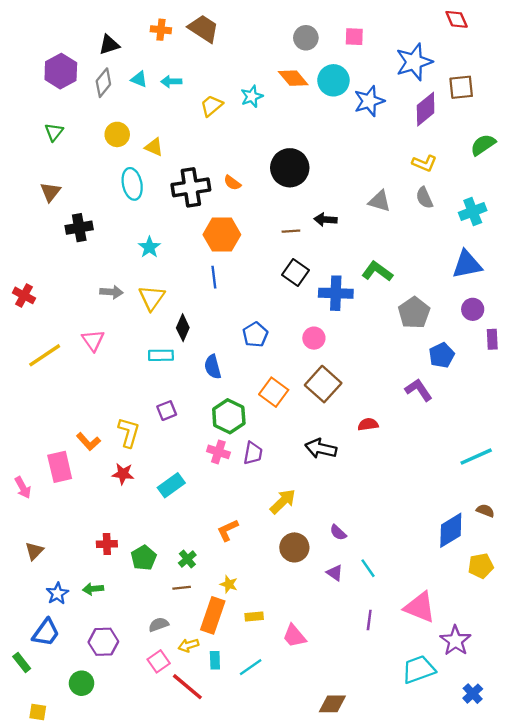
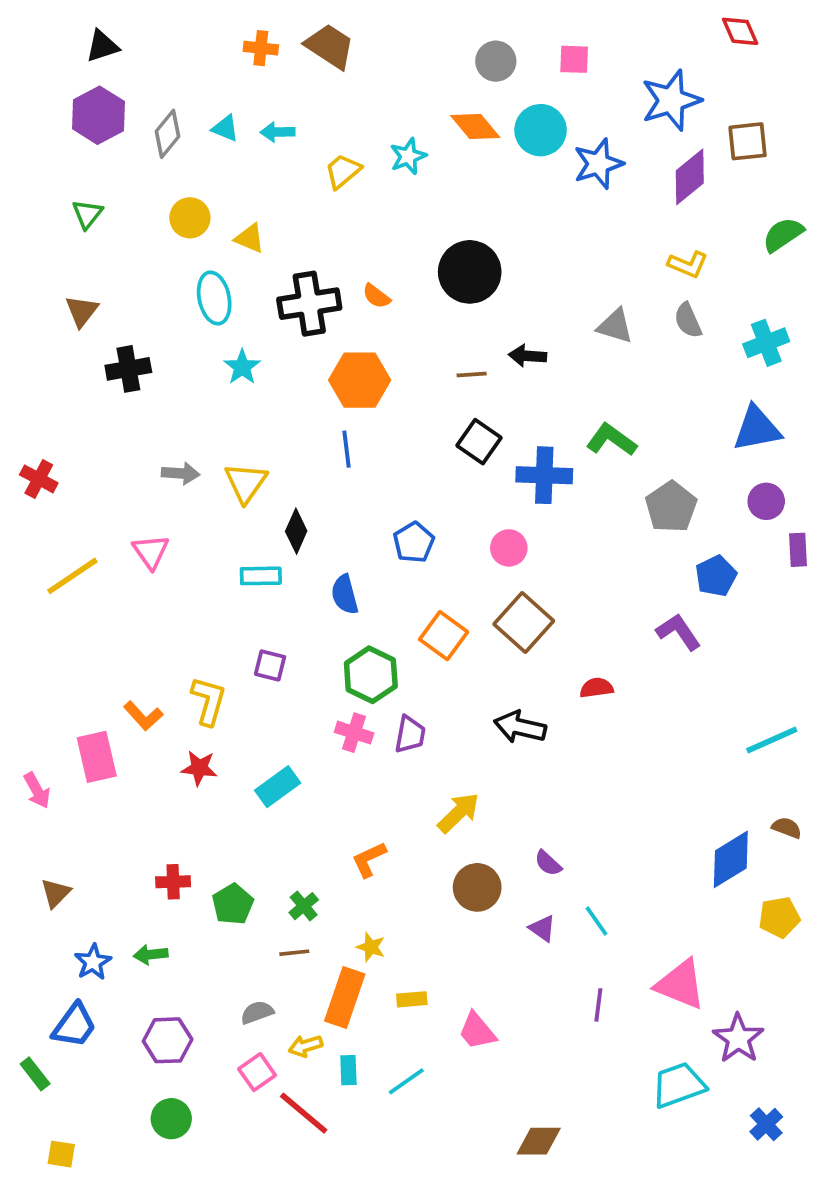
black triangle: (109, 45) -> (102, 46), moved
cyan star: (149, 247) -> (242, 367), moved
purple square: (167, 411) -> (270, 665), turned 36
green circle: (82, 683) -> (171, 1119), moved

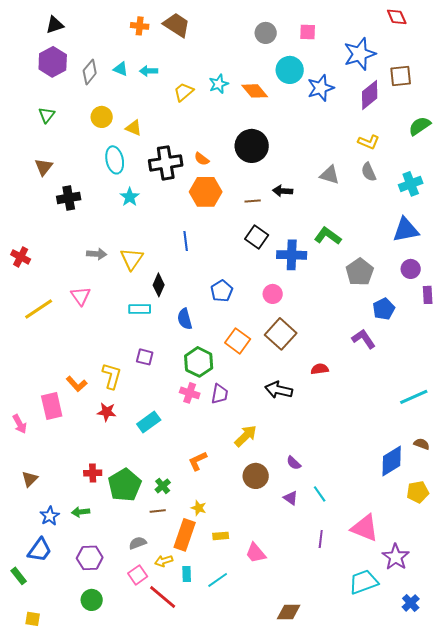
orange diamond: (475, 126) -> (255, 91), moved
orange hexagon: (360, 380) -> (206, 192), moved
green pentagon: (233, 904) -> (125, 485), size x1.5

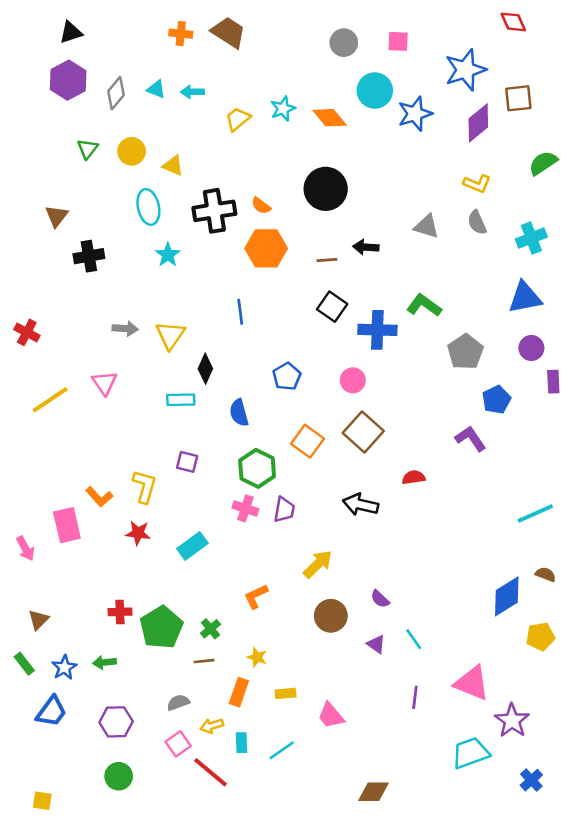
green triangle: (47, 115) -> (88, 149), moved
orange rectangle: (185, 535) -> (239, 692), size x0.7
green rectangle: (19, 576) -> (24, 664), moved

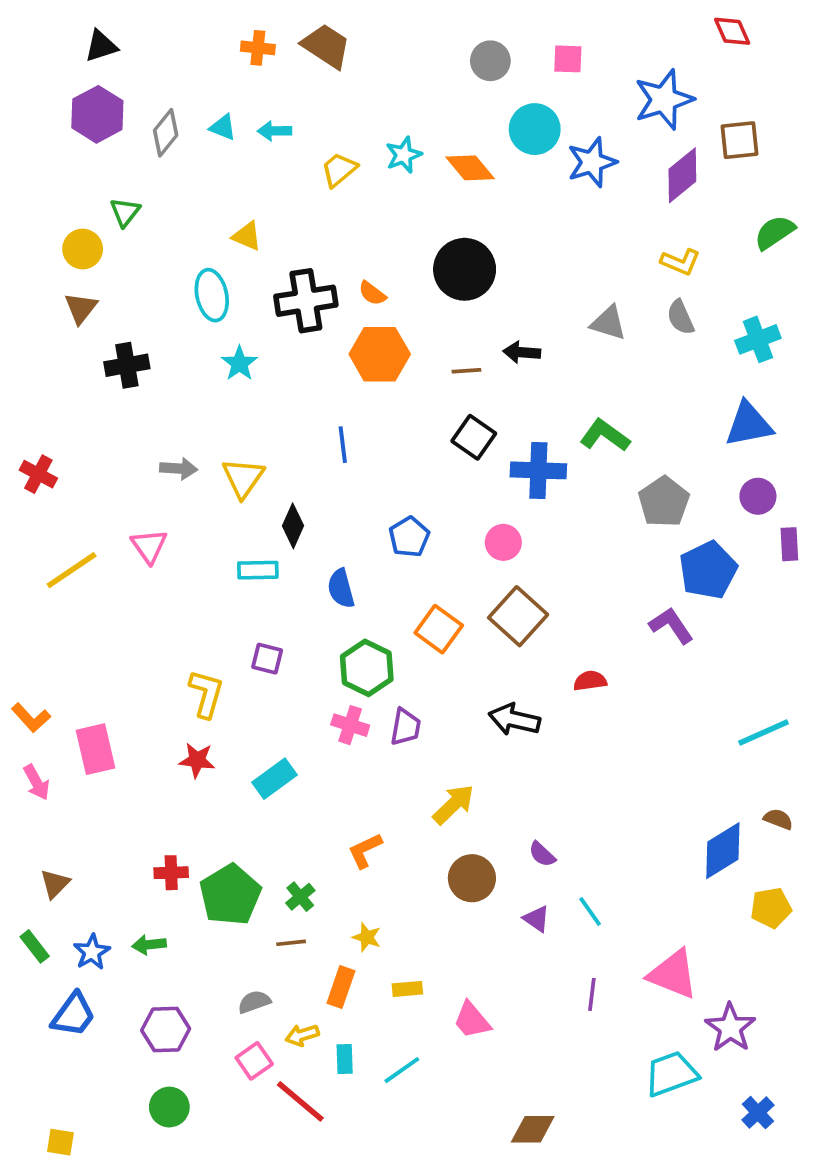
yellow circle: (132, 151) -> (83, 249), moved
blue pentagon: (496, 400) -> (708, 570), size x1.4
orange L-shape: (99, 497) -> (31, 718), moved

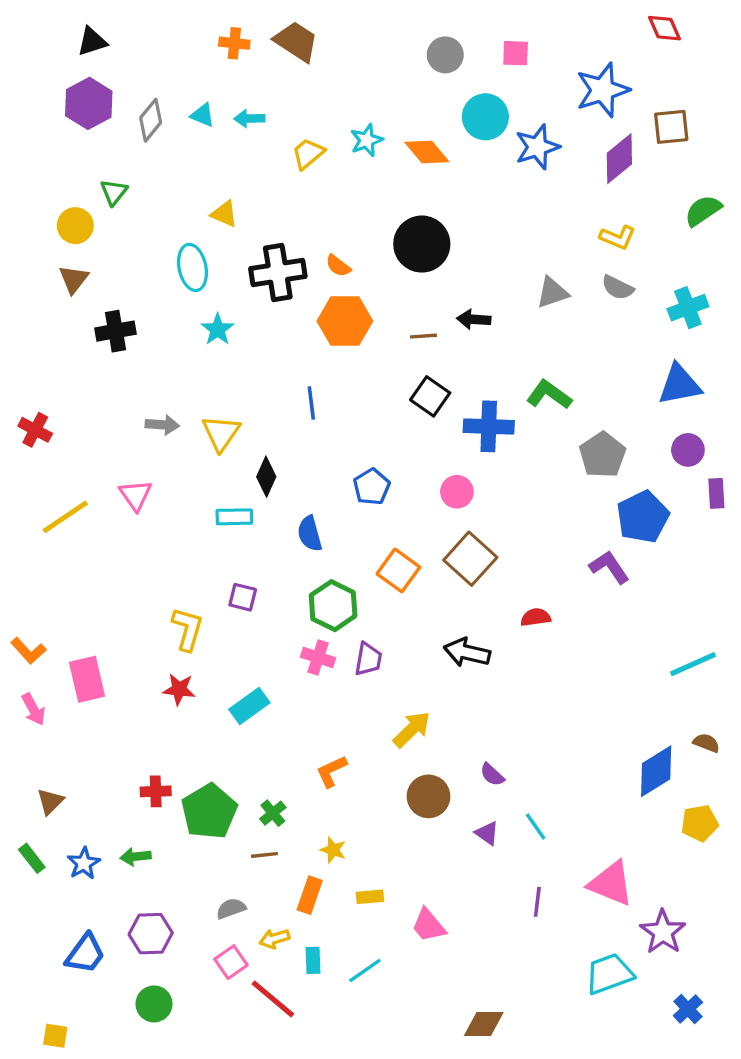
gray semicircle: (680, 317) -> (618, 288), turned -40
gray triangle: (608, 323) -> (552, 293), turned -36
blue trapezoid: (73, 1015) -> (85, 954), moved

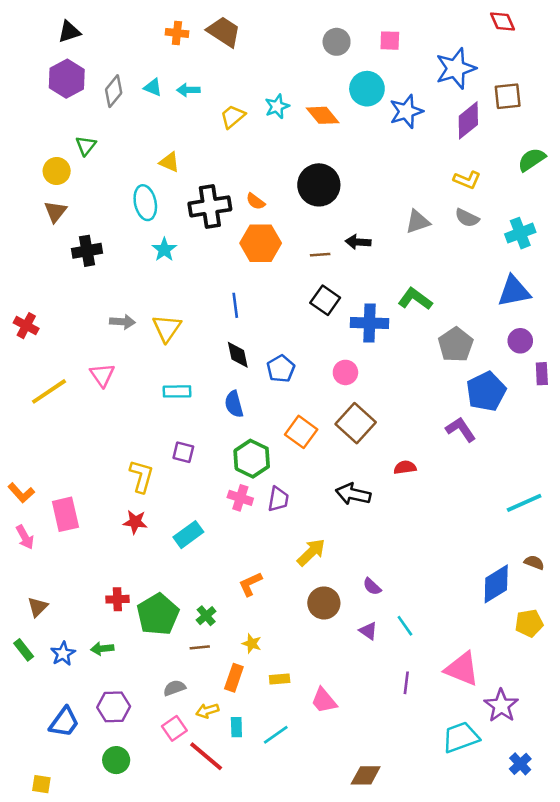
black diamond: (266, 477) -> (238, 355), moved, turned -36

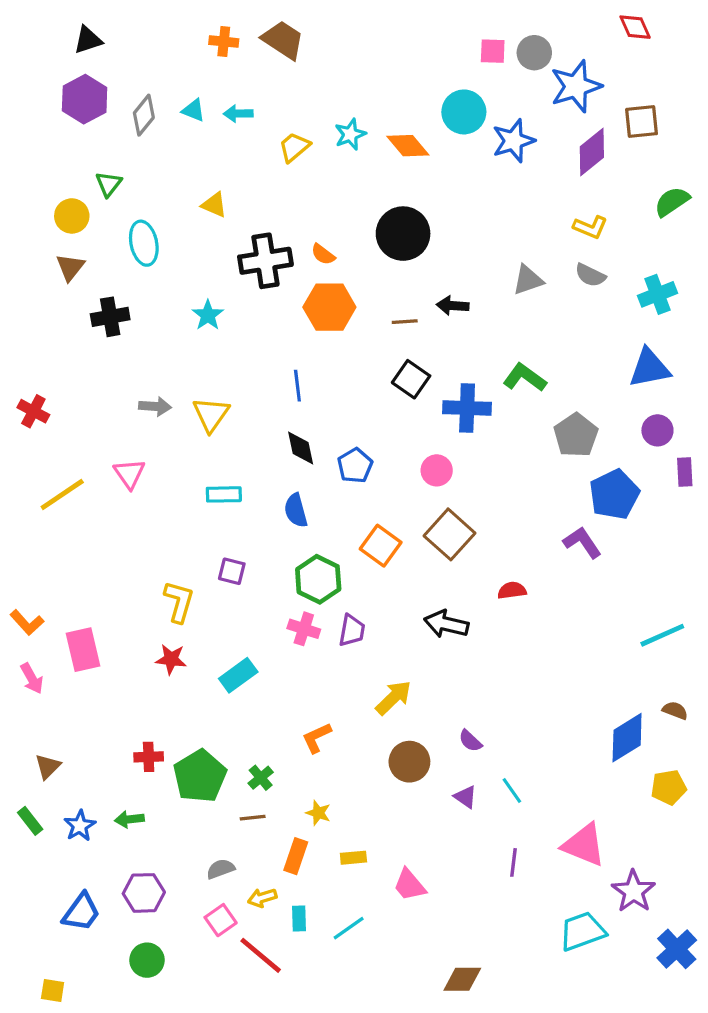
gray circle: (337, 42) -> (534, 53), moved
cyan ellipse: (145, 203) -> (144, 243), moved
blue cross: (520, 764) -> (677, 949), moved, size x1.4

